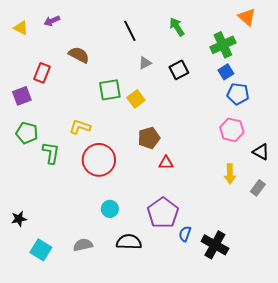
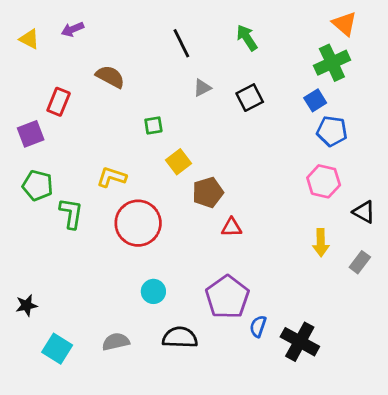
green cross: (223, 45) -> (332, 63), moved
green square: (110, 90) -> (153, 125), size x0.6
yellow square: (136, 99) -> (179, 162), moved

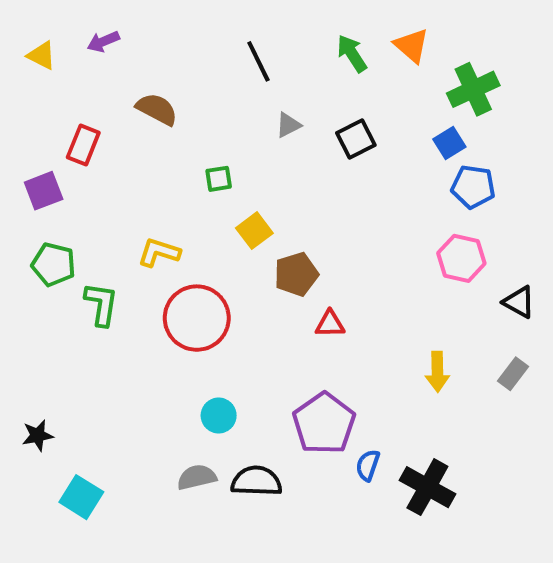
orange triangle: (344, 24) -> (412, 46), moved
yellow arrow: (321, 243) -> (437, 372), moved
gray semicircle: (116, 342) -> (197, 477), moved

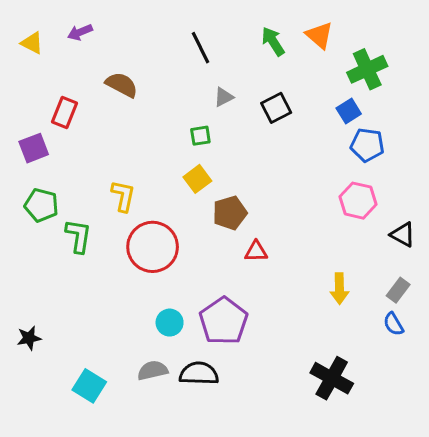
green square: (219, 179) -> (200, 136), moved
yellow L-shape: (159, 252) -> (123, 196), turned 84
purple pentagon: (324, 423) -> (224, 321), moved
blue semicircle: (368, 465) -> (393, 324), moved, turned -50
cyan square: (81, 497) -> (89, 386), moved

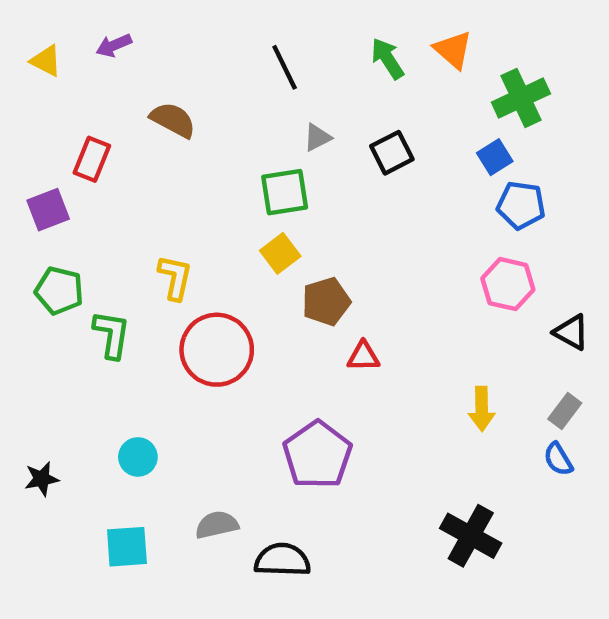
green square: (200, 136) -> (285, 192), size x1.6
cyan circle: (170, 323) -> (138, 457), moved
black semicircle: (199, 374) -> (282, 560), moved
cyan square: (89, 386) -> (127, 547), turned -36

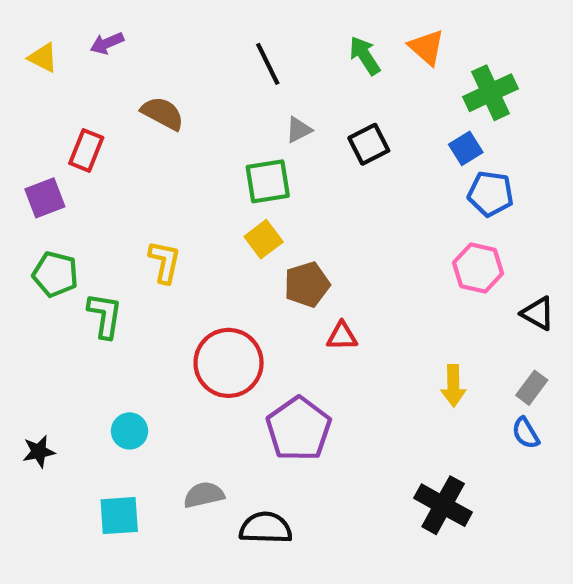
red circle: (217, 350) -> (229, 363), moved

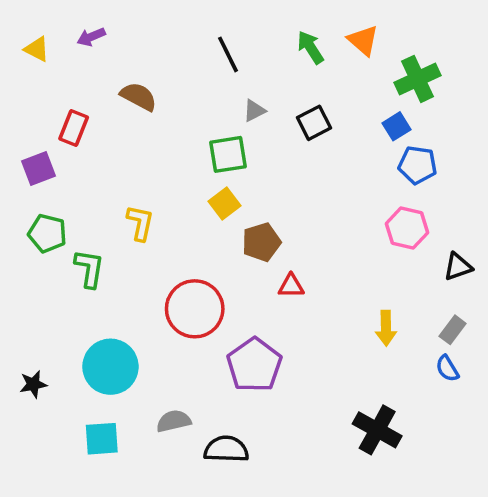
black triangle: (538, 313) -> (458, 267), turned -48
cyan circle: (130, 431) -> (110, 367), size x1.8

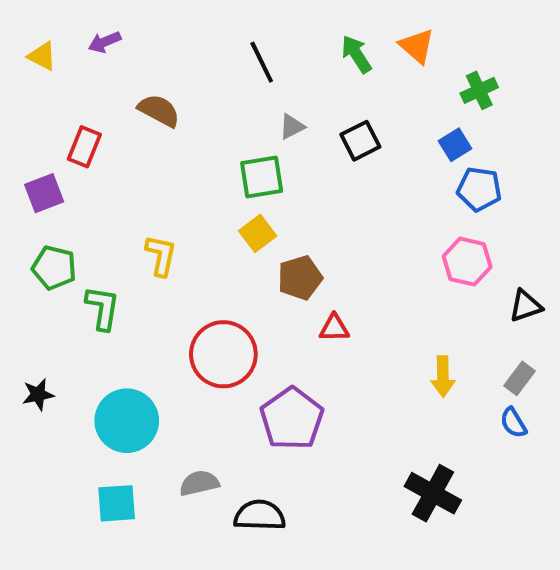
green cross: (418, 79) -> (479, 90), size x0.7
black star: (33, 384) -> (38, 395), moved

